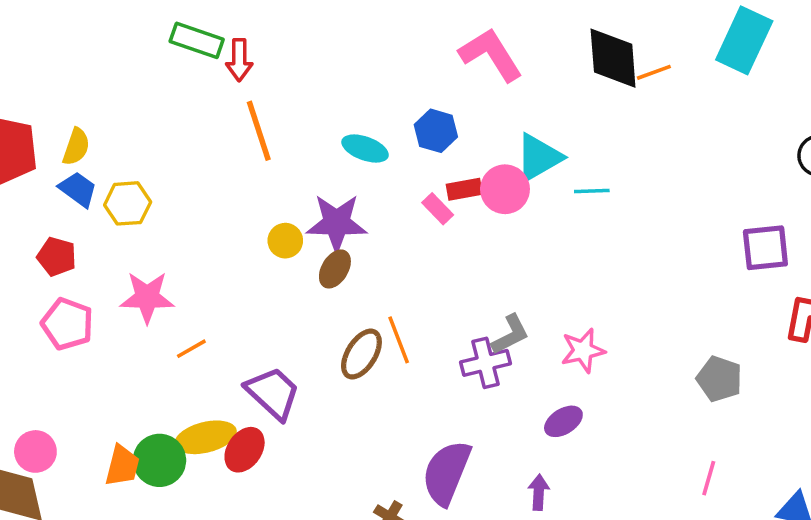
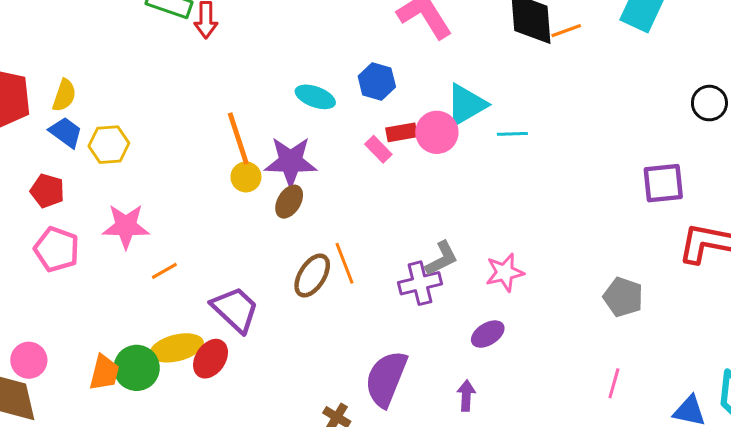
orange line: (259, 131) -> (238, 138), moved

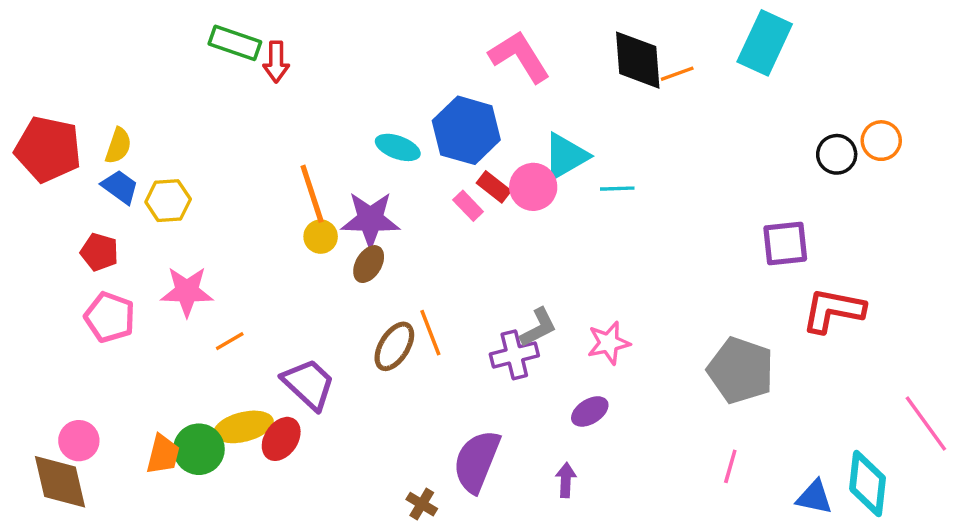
blue hexagon: (377, 81) -> (466, 130), size x1.6
red rectangle: (401, 132) -> (494, 187), turned 48
gray pentagon: (623, 297) -> (741, 370), size x1.5

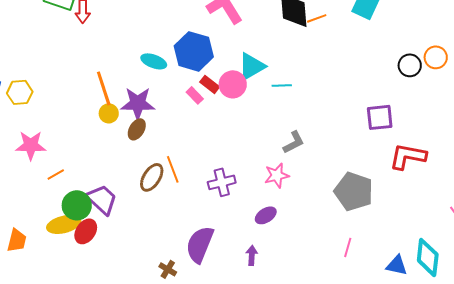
gray L-shape: (538, 327) -> (294, 142), moved
green circle: (199, 449) -> (77, 205), moved

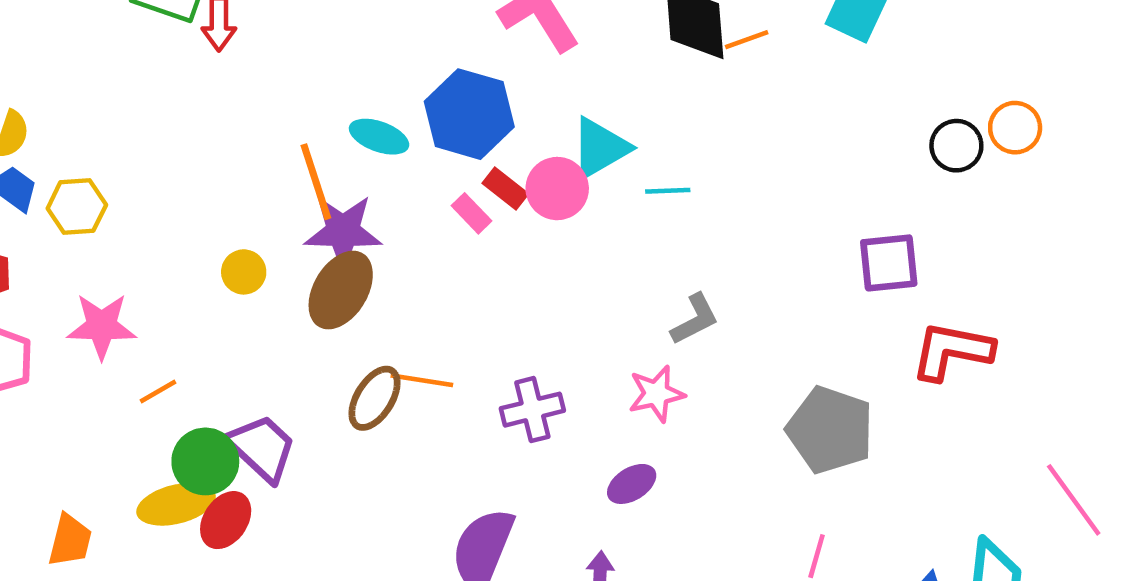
orange line: (104, 88) -> (316, 182), moved
yellow circle: (109, 113) -> (244, 272), moved
brown ellipse: (137, 129) -> (341, 290), size x1.6
orange line: (173, 169) -> (422, 380), turned -60

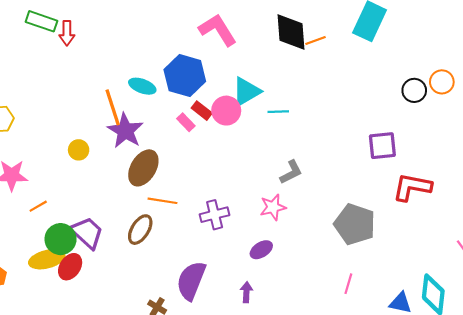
purple star: (343, 231) -> (125, 131), turned 30
brown ellipse: (341, 290) -> (143, 168), moved
brown ellipse: (375, 398) -> (140, 230), moved

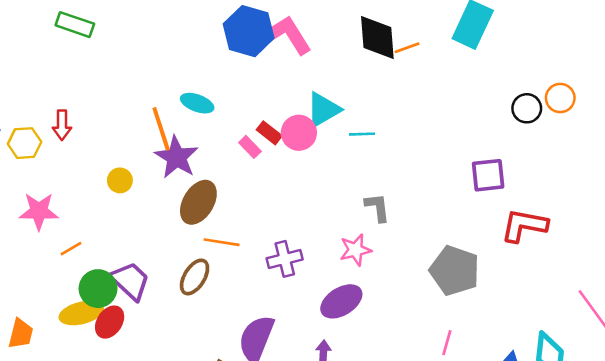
red arrow: (67, 33) -> (62, 125), moved
blue hexagon: (185, 76) -> (249, 31), moved
gray L-shape: (291, 172) -> (377, 207), turned -70
purple ellipse: (261, 250) -> (341, 301), size x1.5

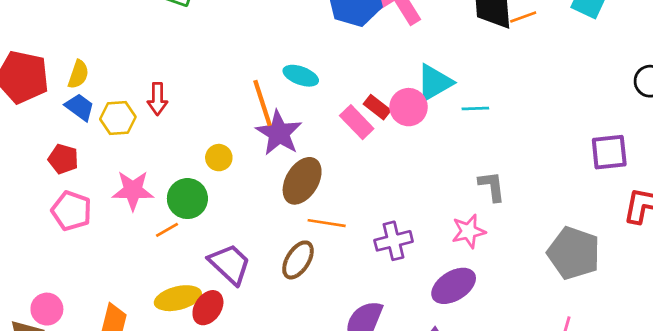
pink rectangle: (250, 147) -> (357, 122), size x1.4
green circle: (98, 289) -> (187, 199), moved

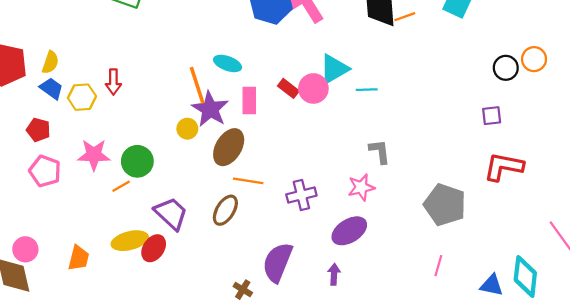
pink rectangle: (357, 122) -> (249, 100), moved, turned 44
purple square: (609, 152) -> (492, 116), moved, size x0.7
yellow circle: (219, 158) -> (187, 129), moved

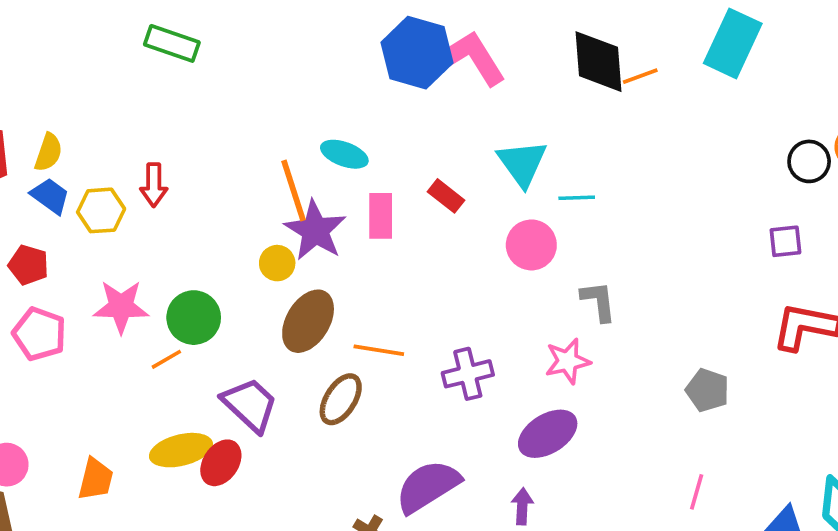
cyan triangle: (334, 69) -> (522, 163), turned -36
pink circle: (313, 88) -> (531, 245), moved
brown ellipse: (229, 147) -> (308, 321), moved
gray pentagon: (445, 205) -> (707, 390), size x0.6
purple semicircle: (278, 262) -> (428, 486), turned 36

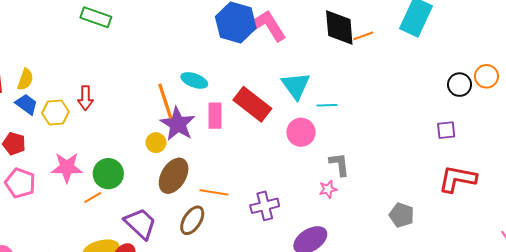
red rectangle: (446, 196) -> (252, 104), size x1.8
pink star: (568, 361) -> (328, 189), moved, size x0.7

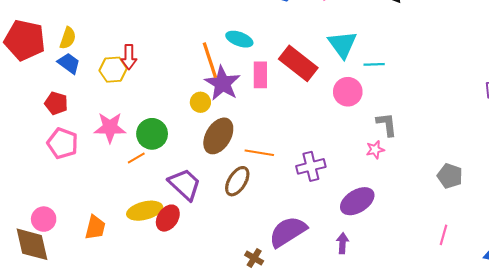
yellow hexagon: (55, 113) -> (113, 70), moved

